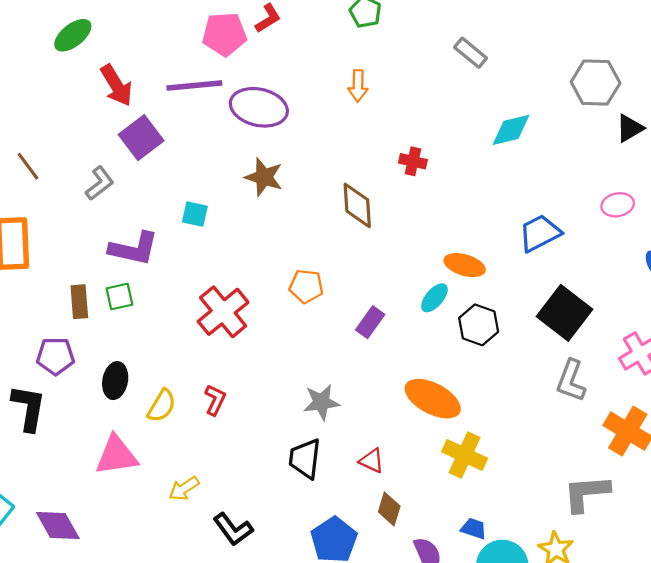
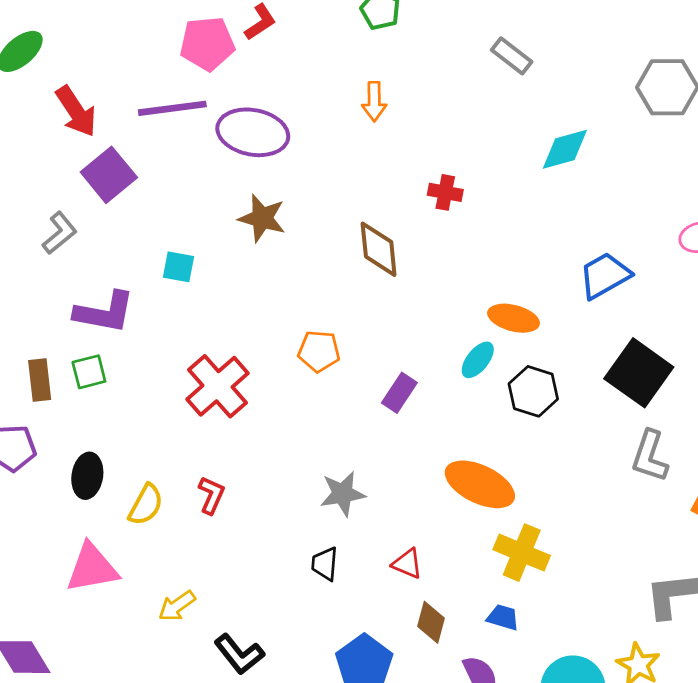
black trapezoid: (305, 459) -> (325, 564), size x0.7
blue trapezoid: (474, 529) -> (503, 617), moved

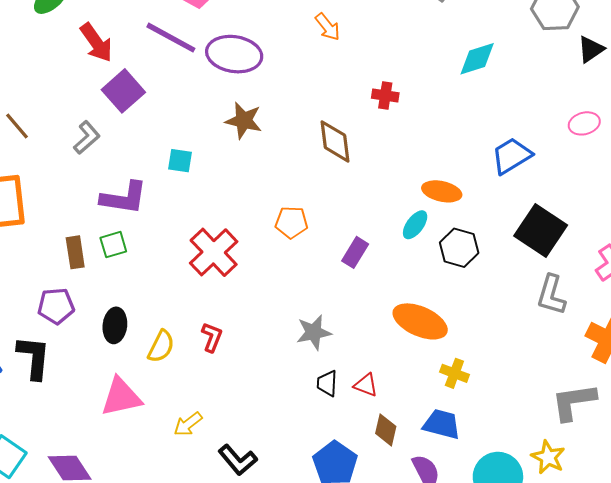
orange arrow: (374, 102) -> (328, 27), turned -36
purple line: (172, 108) -> (171, 38), turned 38
yellow cross: (522, 553) -> (454, 373), size x0.7
black trapezoid: (325, 564) -> (327, 383), moved
blue trapezoid: (503, 617) -> (442, 424), size x1.5

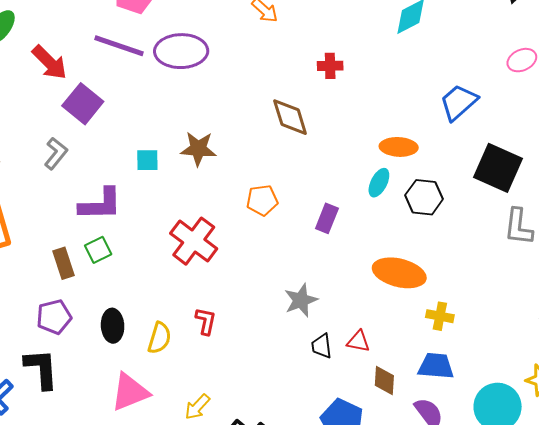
brown star: (244, 121) -> (198, 149), moved

